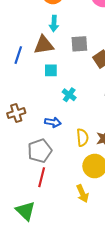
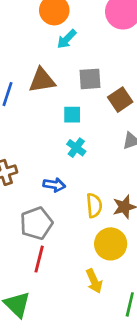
cyan arrow: (54, 24) -> (67, 39), moved, turned 42
cyan square: (51, 70) -> (72, 115), moved

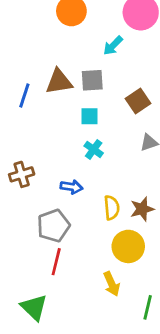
cyan arrow: (67, 39) -> (113, 46), moved
gray square: (90, 79) -> (92, 80), moved

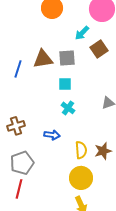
brown square: (138, 101) -> (99, 49), moved
gray pentagon: (53, 226) -> (22, 163), moved
yellow circle: (128, 246) -> (81, 178), moved
red line: (56, 262) -> (19, 189), moved

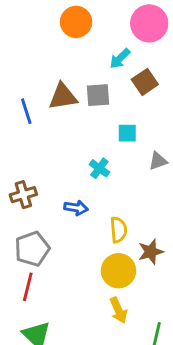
blue line: (18, 69) -> (26, 111), turned -36
cyan square: (65, 84) -> (127, 133), moved
brown star: (103, 151) -> (151, 252), moved

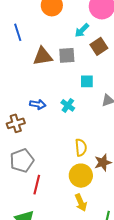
blue line: (26, 111) -> (18, 32), moved
blue arrow: (76, 208) -> (38, 104), moved
red line: (28, 287) -> (37, 185), moved

